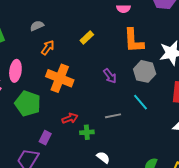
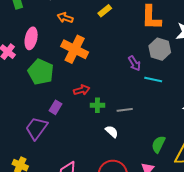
orange arrow: (48, 48) -> (65, 18), turned -112
purple arrow: (110, 76) -> (134, 63), moved
cyan line: (140, 102) -> (153, 79), turned -42
gray line: (113, 116) -> (125, 110), moved

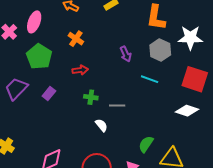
orange cross: (75, 49) -> (76, 39), size x0.6
purple arrow: (134, 63) -> (126, 54), moved
red arrow: (82, 90) -> (80, 70), moved
purple trapezoid: (36, 128) -> (16, 89), moved

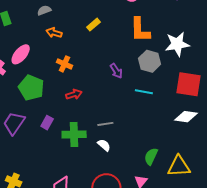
pink ellipse: (34, 22) -> (21, 54), turned 30
green cross: (91, 97) -> (74, 134), moved, size x1.6
gray line: (117, 105) -> (105, 124), moved

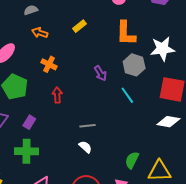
cyan line: (144, 92) -> (127, 95), turned 42
red arrow: (74, 94) -> (57, 95), turned -77
green cross: (74, 134) -> (26, 151), moved

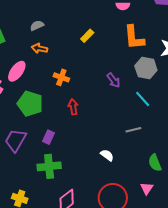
orange arrow: (40, 33) -> (40, 48), moved
gray line: (88, 126) -> (133, 130), moved
green semicircle: (132, 160) -> (155, 163), turned -42

